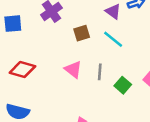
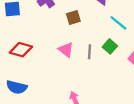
cyan line: (113, 39) -> (118, 23), moved
green square: (123, 85) -> (110, 46), moved

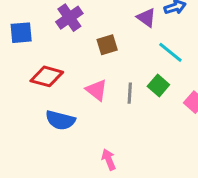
red diamond: (21, 50) -> (47, 76), moved
blue semicircle: (17, 87) -> (60, 120), moved

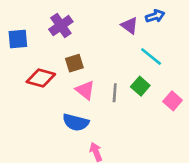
brown square: (107, 45) -> (74, 63), moved
blue semicircle: (60, 120) -> (76, 122), moved

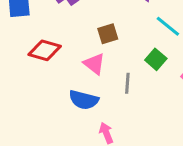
brown square: (74, 63) -> (108, 34), moved
gray line: (115, 93) -> (127, 83), moved

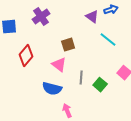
red diamond: (45, 50) -> (26, 56), turned -65
green square: (156, 59) -> (100, 85), moved

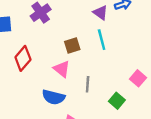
cyan line: (108, 40) -> (102, 40), moved, turned 36
green square: (100, 85) -> (117, 101), moved

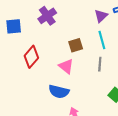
purple triangle: (100, 13) -> (101, 16), turned 40
gray line: (88, 84) -> (100, 64), moved

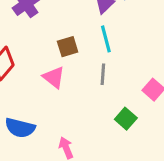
blue semicircle: (59, 92) -> (20, 128), moved

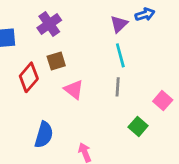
brown square: (68, 47) -> (56, 61), moved
blue semicircle: (20, 128) -> (44, 135), turned -88

